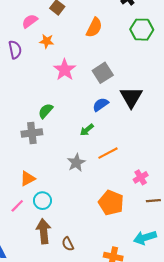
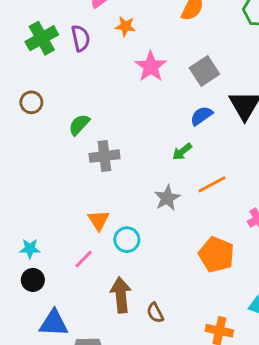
green semicircle: (46, 111) -> (79, 125), moved
orange triangle: (28, 178) -> (98, 220), turned -35
cyan circle: (42, 201) -> (127, 240), moved

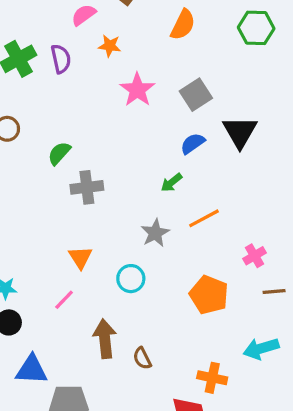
cyan circle: (127, 240) -> (131, 279), moved

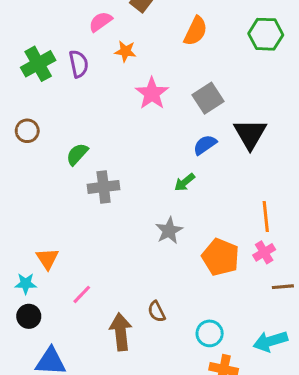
orange line: (204, 218) -> (266, 217), moved, turned -68
orange triangle: (80, 257) -> (47, 259), moved
cyan circle: (131, 279) -> (210, 333), moved
orange pentagon: (209, 295) -> (220, 257), moved
brown semicircle: (142, 358) -> (157, 312), moved

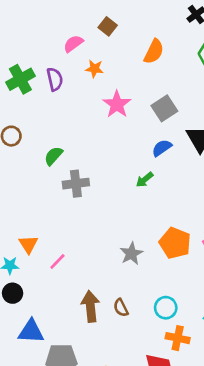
gray star: (169, 231) -> (131, 254), moved
pink line: (82, 294) -> (57, 261), moved
brown semicircle: (157, 312) -> (121, 308), moved

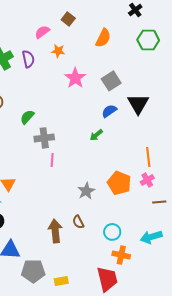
pink line: (57, 261) -> (52, 160), moved, turned -40
brown semicircle: (121, 308) -> (78, 222), moved

